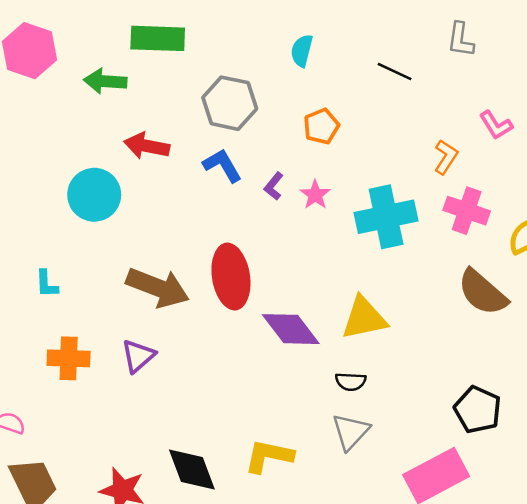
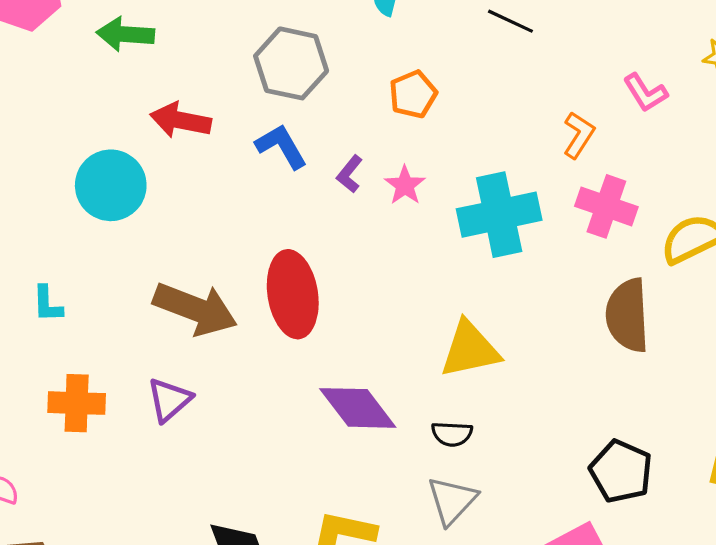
brown semicircle: (483, 292) -> (627, 315), turned 46
purple diamond: (291, 329) -> (358, 408), moved

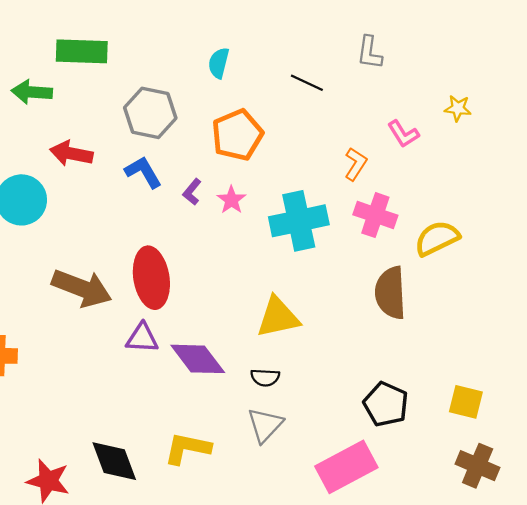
orange pentagon: (413, 94) -> (237, 135), size x1.5
purple triangle: (169, 400) -> (142, 338), moved, turned 44

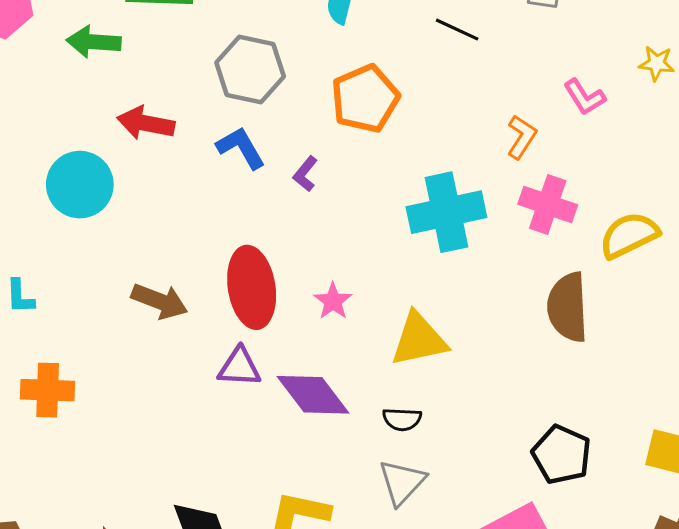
pink star: (231, 200) -> (333, 301), moved
brown arrow: (82, 288) -> (160, 301), size x0.7

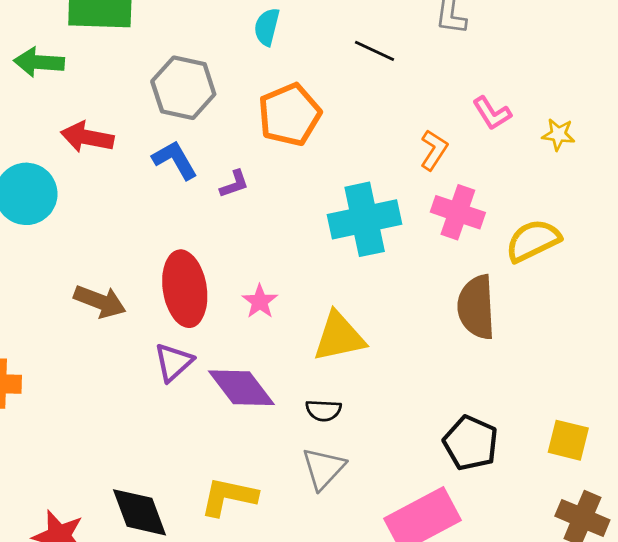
yellow star: (657, 63) -> (558, 134), moved
purple L-shape: (305, 174) -> (234, 184), turned -148
purple triangle: (239, 367) -> (173, 362), turned -45

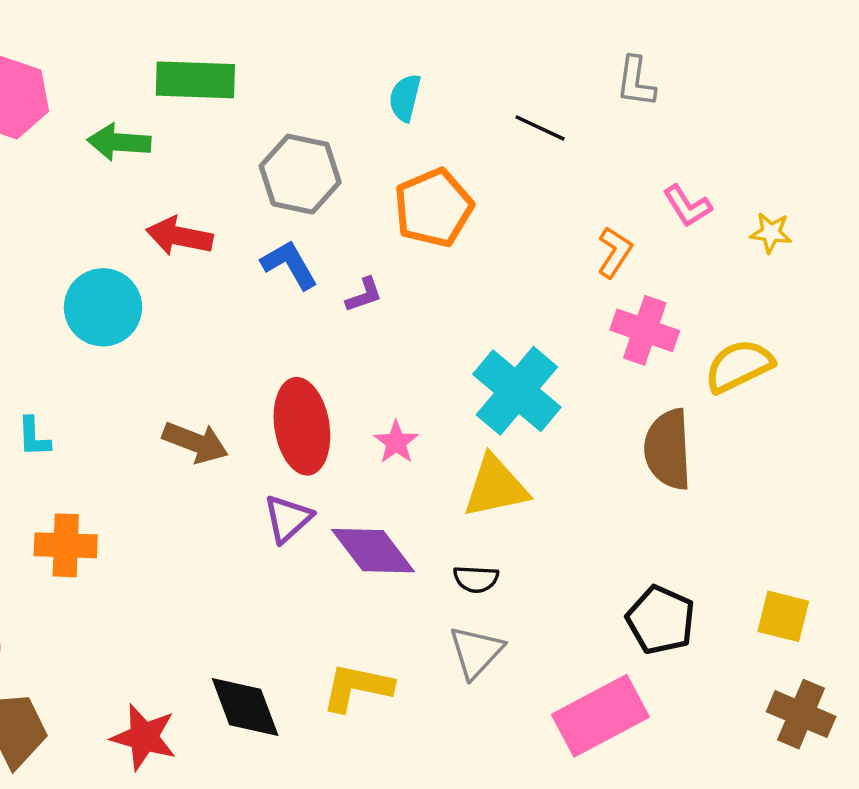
cyan cross: (365, 219) -> (517, 391), moved, turned -38

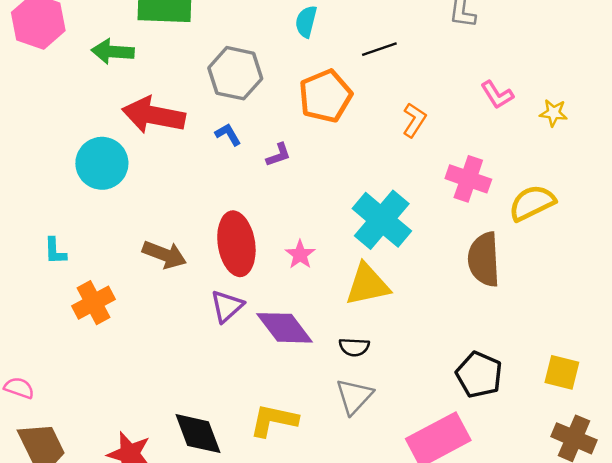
black line: (540, 128) -> (379, 49), moved, turned -44
red arrow: (179, 236) -> (154, 115), size x1.4
orange L-shape: (615, 252) -> (414, 120), moved
blue L-shape: (289, 265) -> (228, 134), size x0.7
orange cross: (66, 545) -> (94, 303), moved, turned -30

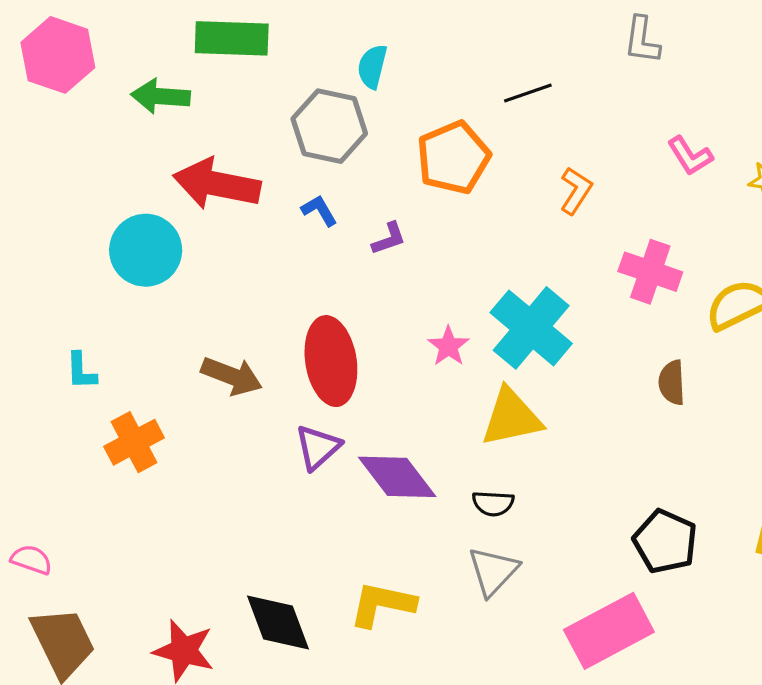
cyan semicircle: (306, 22) -> (372, 67), moved
pink star: (300, 255) -> (448, 346), moved
brown semicircle: (484, 259) -> (672, 383), size x0.6

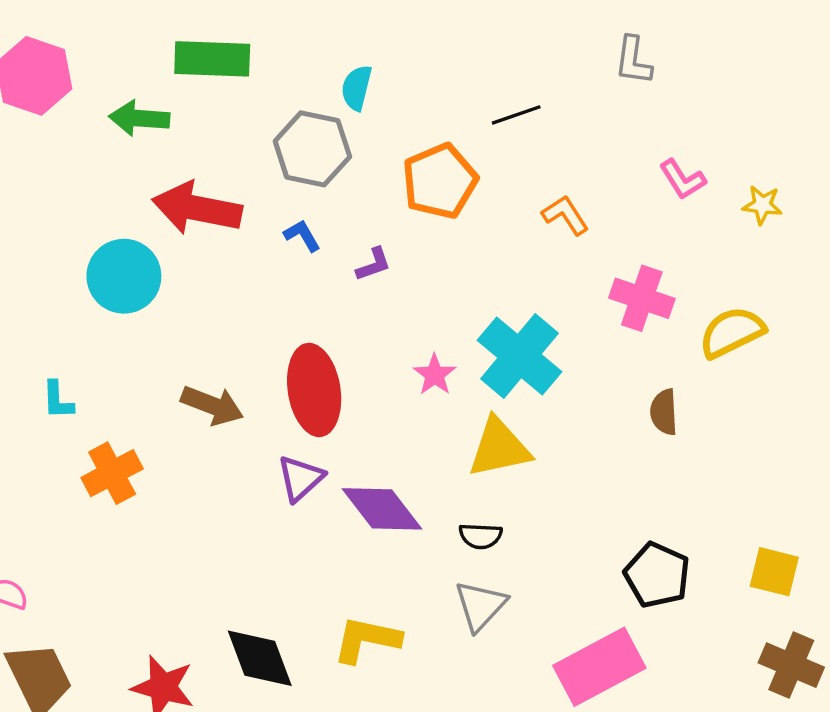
orange L-shape: (576, 191) -> (565, 215), turned -66

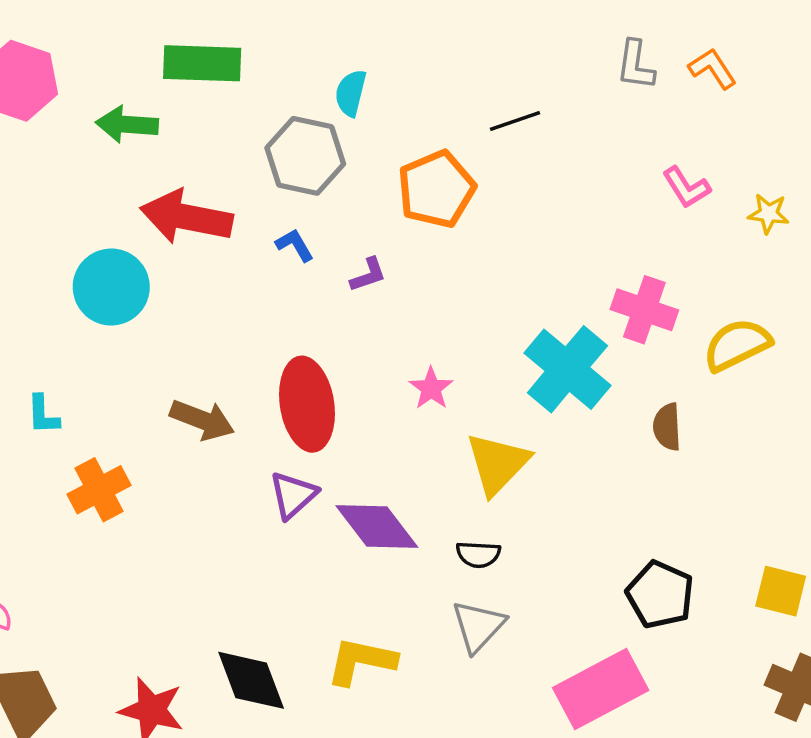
orange L-shape: (565, 215) -> (713, 69), moved
cyan cross: (520, 356) -> (567, 369), moved
yellow triangle: (499, 448) -> (498, 464), turned -34

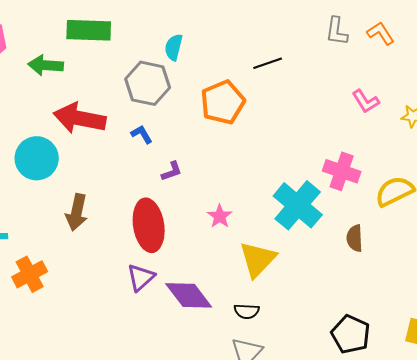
purple L-shape: (368, 275) -> (172, 171), moved
brown arrow: (202, 420) -> (77, 212), moved, turned 81

